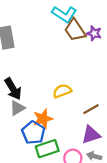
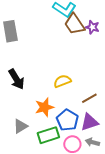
gray triangle: (17, 108) -> (20, 126), moved
blue pentagon: (33, 133) -> (67, 120), moved

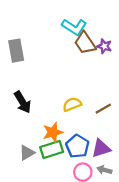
brown line: (89, 98) -> (103, 109), moved
green rectangle: (48, 135) -> (52, 149), moved

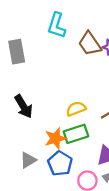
cyan L-shape: (74, 27) -> (57, 25), moved, turned 75
blue pentagon: (77, 146) -> (60, 163), moved
green rectangle: (52, 149) -> (76, 134), moved

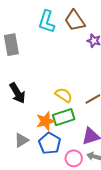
brown trapezoid: (90, 44) -> (75, 21), moved
yellow semicircle: (76, 109) -> (64, 95), turned 54

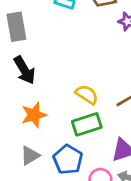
black arrow: (17, 93) -> (24, 70), moved
orange star: (46, 121) -> (34, 115), moved

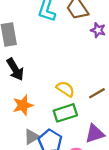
gray triangle: (30, 155) -> (32, 137), moved

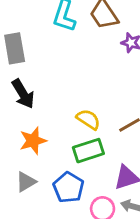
gray triangle: (32, 137) -> (26, 182), moved

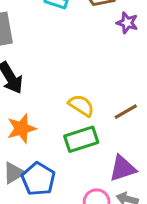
blue pentagon: (68, 187) -> (38, 179), moved

